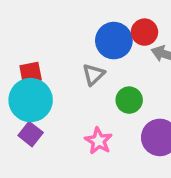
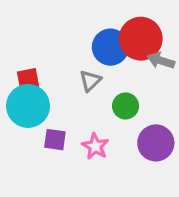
red circle: (144, 32) -> (141, 39), size x1.6
purple square: (31, 134) -> (55, 140), moved, turned -30

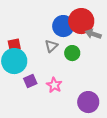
green circle: (126, 106) -> (72, 53), moved
purple square: (55, 140) -> (30, 81), turned -32
purple circle: (156, 143) -> (88, 102), moved

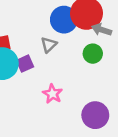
green circle: (72, 53) -> (93, 54), moved
purple square: (30, 81) -> (25, 64), moved

